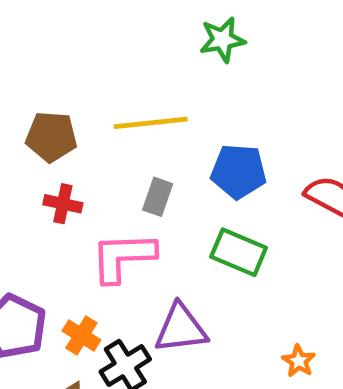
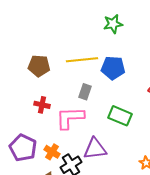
blue pentagon: (239, 171) -> (113, 68), moved
red cross: (63, 204) -> (42, 105), moved

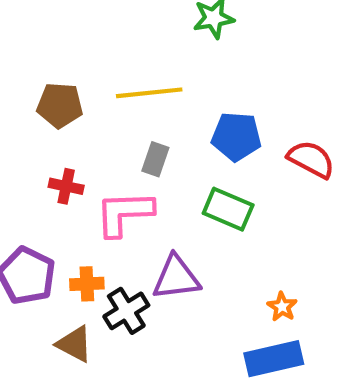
blue pentagon: (113, 68) -> (236, 136), moved
orange cross: (52, 152) -> (87, 284), turned -35

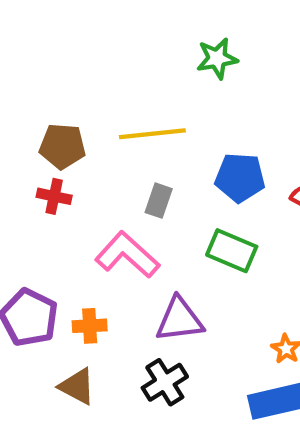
red cross: (66, 186) -> (54, 196), moved
pink L-shape: (124, 213) -> (127, 255), turned 44
black cross: (126, 311) -> (165, 382), moved

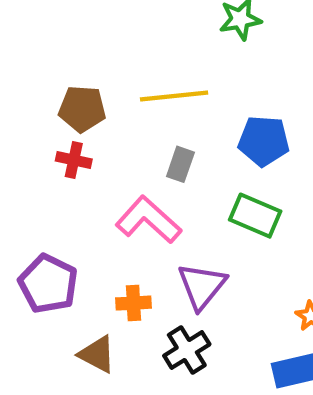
purple triangle: (179, 320) -> (202, 286), turned -44
orange cross: (90, 326) -> (133, 303), moved

